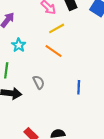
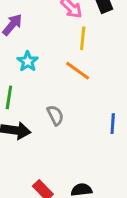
yellow line: (57, 28) -> (83, 38), turned -56

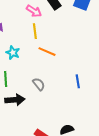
yellow line: (83, 38) -> (35, 31), moved

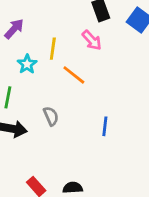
pink arrow: (34, 11) -> (92, 40), moved
yellow line: (35, 31) -> (53, 49), moved

